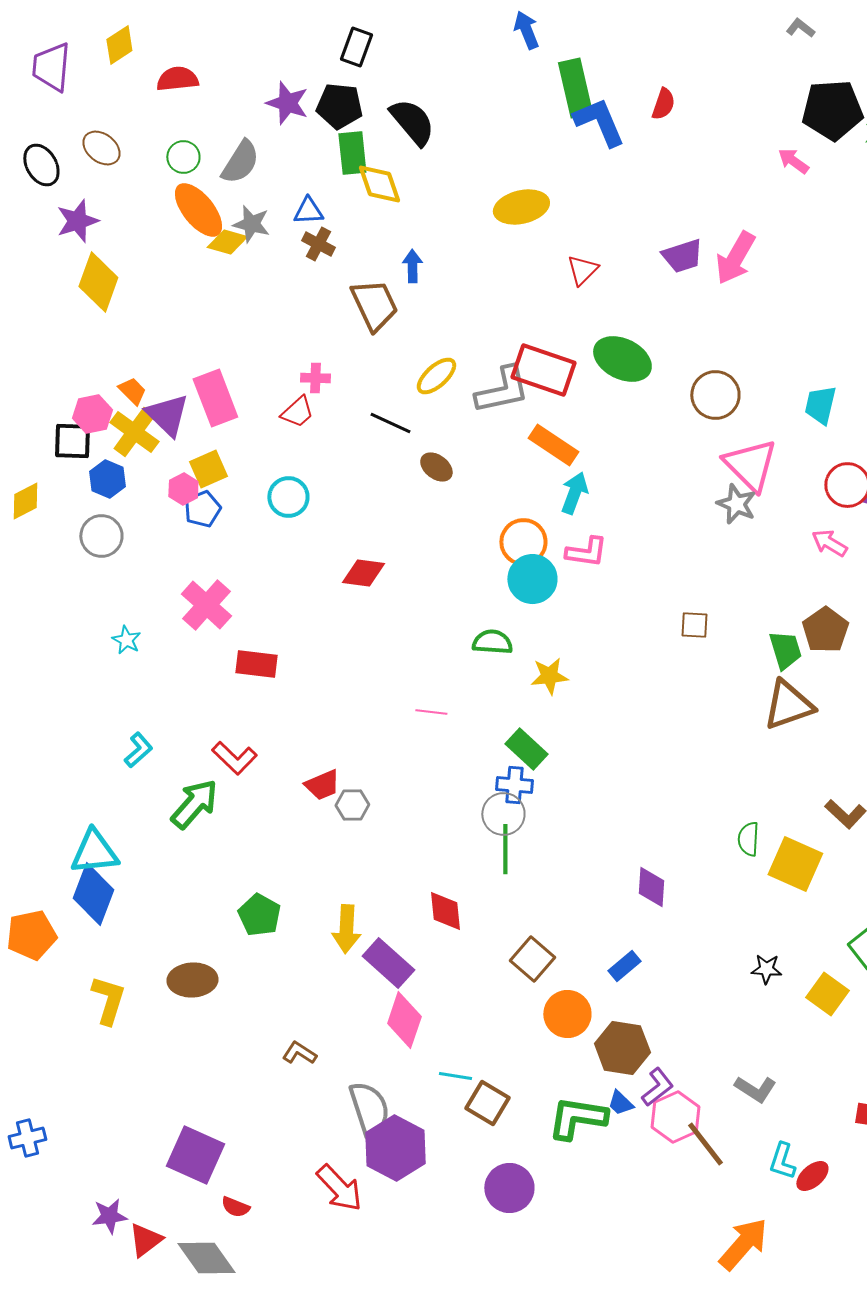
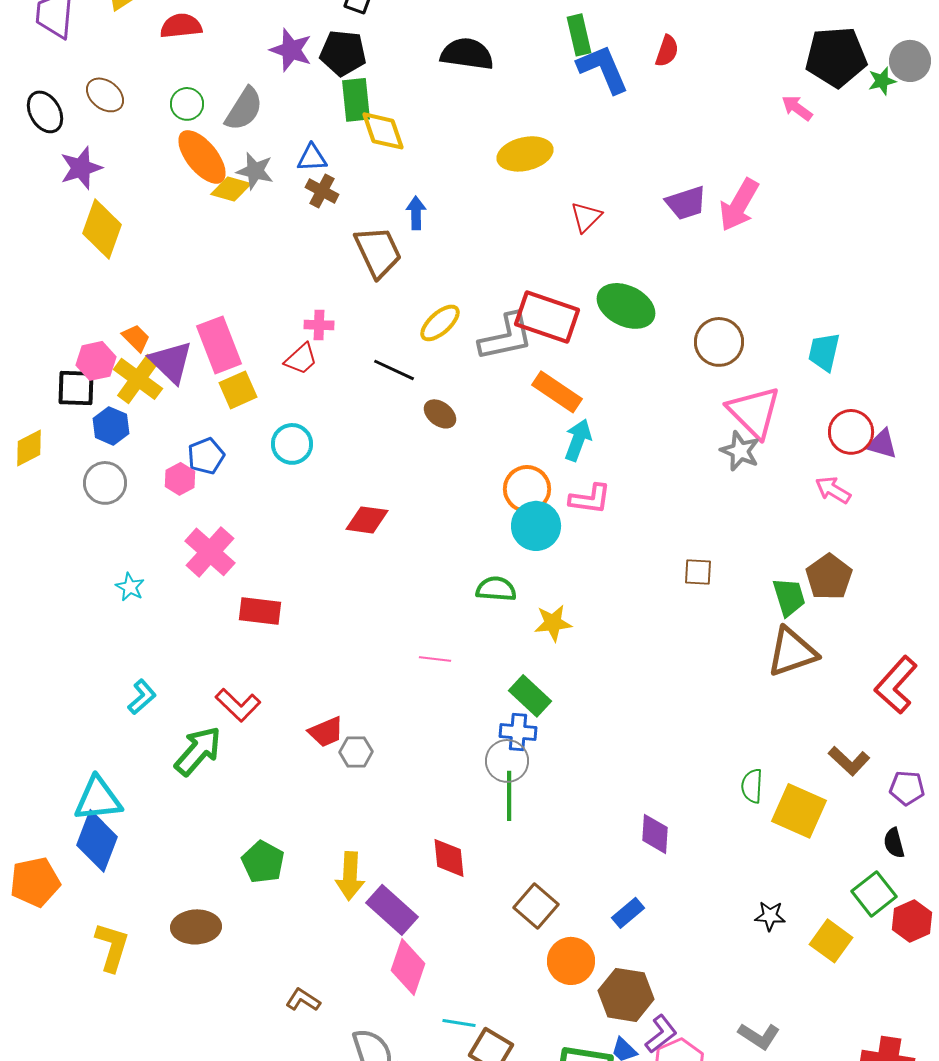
green rectangle: (575, 88) -> (579, 35), size x0.7
black semicircle: (412, 122) -> (467, 54), moved, turned -42
yellow square: (208, 469) -> (238, 390), moved
pink hexagon: (183, 489) -> (180, 479), moved

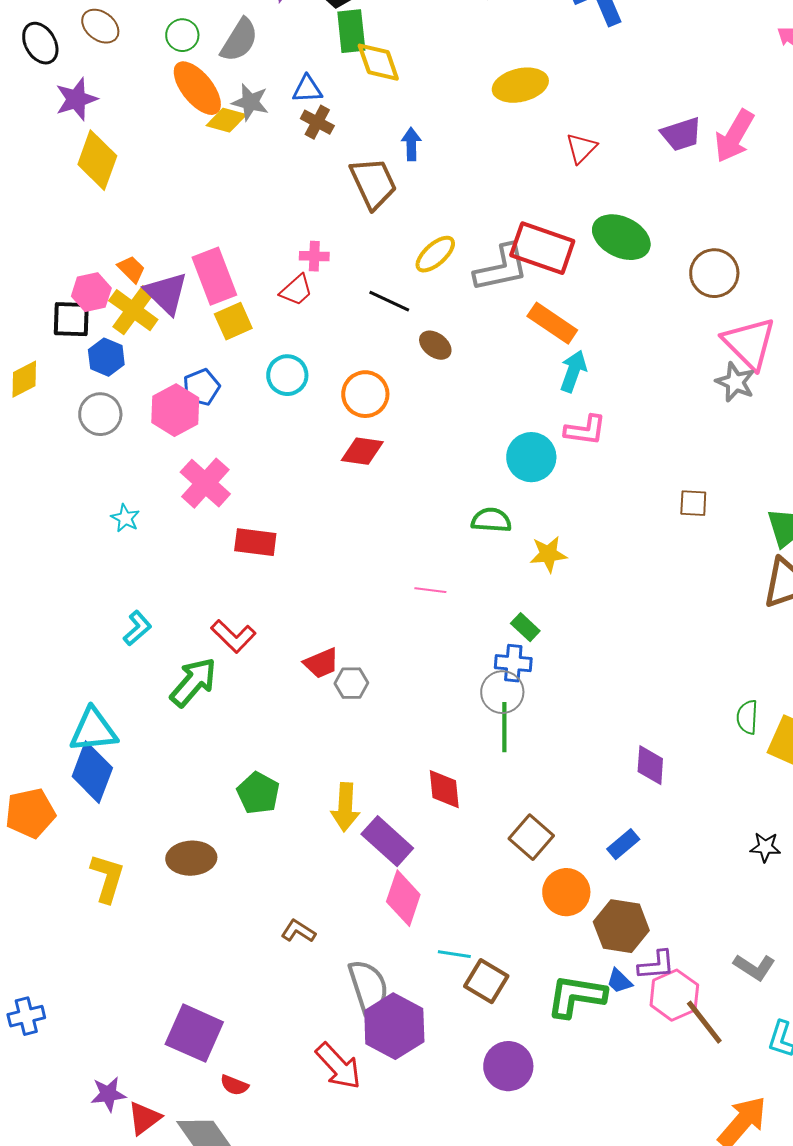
pink hexagon: (180, 479) -> (175, 410), size x1.6
orange circle: (527, 489) -> (365, 394), moved
green rectangle: (530, 696) -> (525, 627), size x0.7
purple L-shape: (661, 1034) -> (656, 965), turned 33

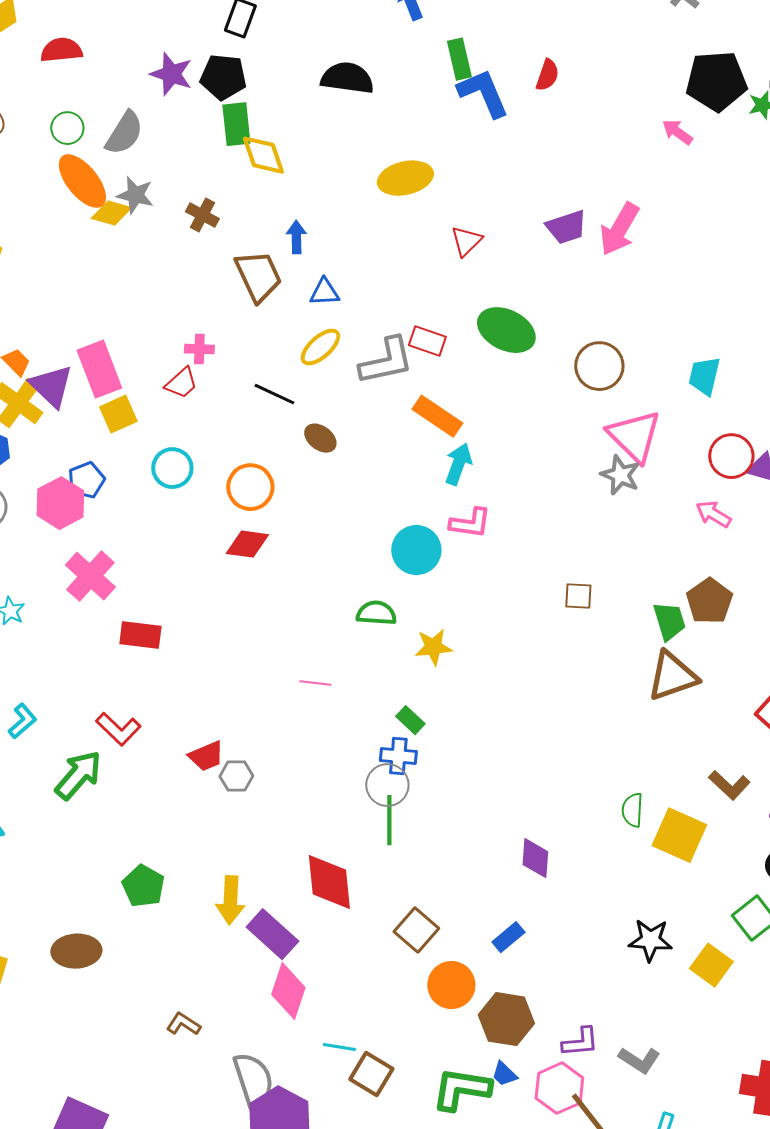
blue triangle: (307, 89) -> (324, 292), moved
red rectangle: (542, 248) -> (427, 341), size x0.6
red diamond: (444, 789) -> (329, 882), size x1.4
black star: (765, 847) -> (650, 940), size x1.4
purple L-shape: (656, 965) -> (580, 1042), moved

